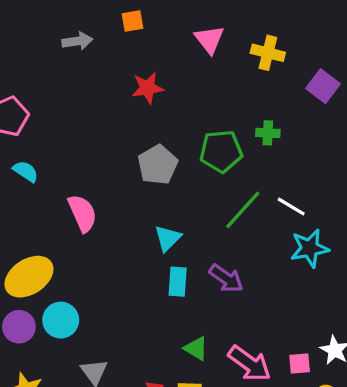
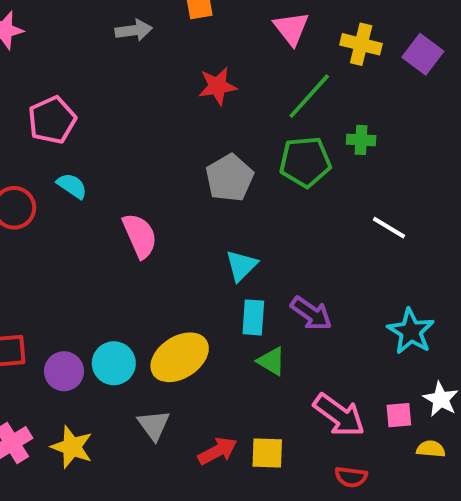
purple square: (323, 86) -> (423, 54), moved
green line: (243, 210) -> (309, 96), moved
cyan star: (310, 248) -> (411, 331), moved, turned -30
yellow ellipse: (29, 277) -> (180, 357), moved
green triangle: (196, 348) -> (271, 361), moved

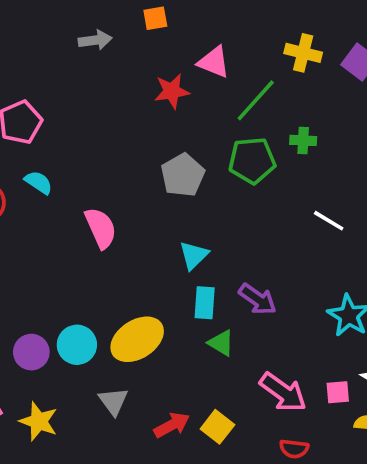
pink triangle: (291, 28) -> (214, 62), moved, turned -30
yellow square: (267, 453) -> (217, 427), turned 36

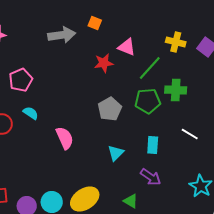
orange square: (155, 18) -> (95, 23), turned 32
gray arrow: (95, 40) -> (62, 35), size x1.5
green cross: (303, 140) -> (176, 90), size x1.5
cyan rectangle: (205, 303) -> (153, 145), moved

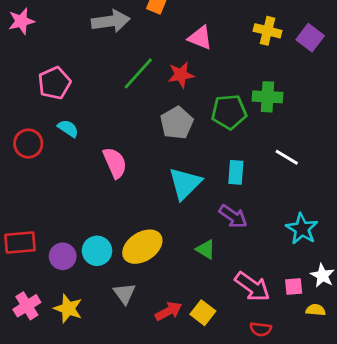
red star: (104, 63) -> (181, 75), moved
green line: (150, 68) -> (138, 73), moved
cyan triangle: (116, 153) -> (185, 183), size x1.5

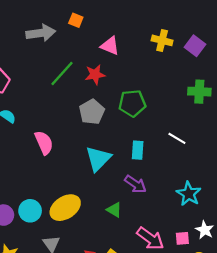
green cross: (268, 97) -> (199, 92), moved

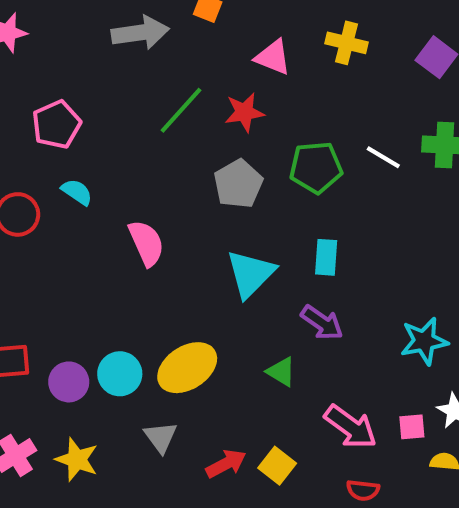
yellow cross: (162, 40) -> (347, 43), moved
white line: (177, 138) -> (383, 157), moved
cyan star: (189, 194) -> (424, 341), turned 30

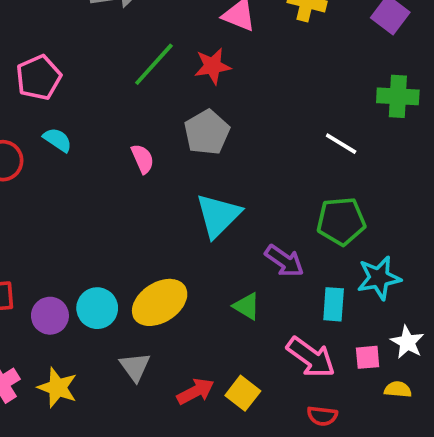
white line: (383, 157) -> (341, 144), moved
green pentagon: (316, 167) -> (341, 221), moved
pink semicircle: (146, 243) -> (143, 159), moved, size x0.7
cyan rectangle: (326, 257) -> (334, 304), moved

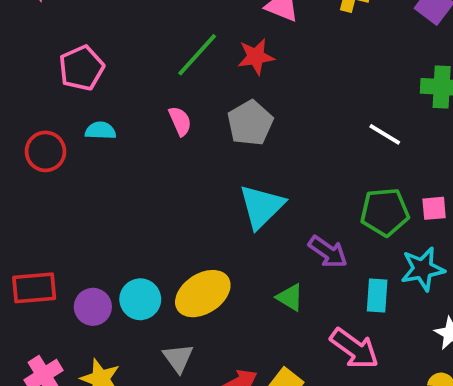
cyan semicircle: (57, 140) -> (100, 131), turned -32
pink semicircle: (143, 159) -> (180, 121), moved
pink square: (368, 357) -> (434, 208), moved

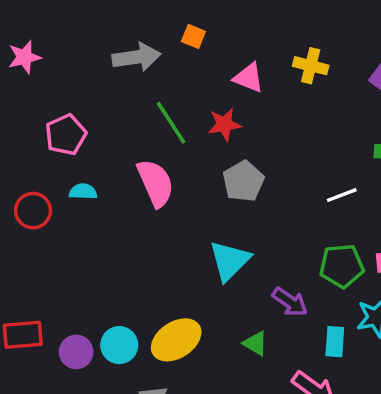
green line: (197, 55) -> (171, 123), turned -75
pink semicircle: (180, 121) -> (155, 183), size x1.8
gray pentagon: (250, 123) -> (243, 181), moved
white line: (385, 134) -> (342, 195), turned -52

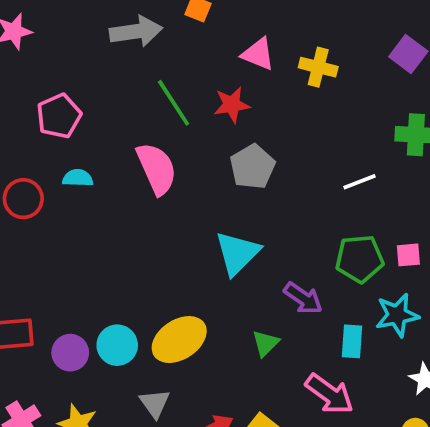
yellow cross: (311, 66) -> (318, 67), moved
green triangle: (255, 343) -> (266, 343), turned 44

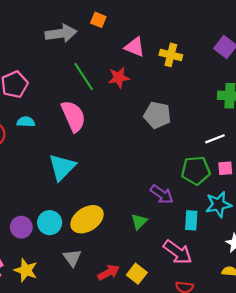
gray pentagon: (252, 167) -> (157, 115), moved, turned -30
white line: (360, 182) -> (215, 139), moved
cyan triangle: (237, 253) -> (62, 167), moved

